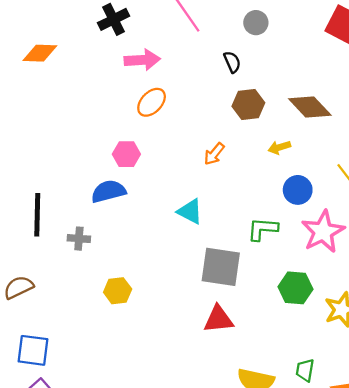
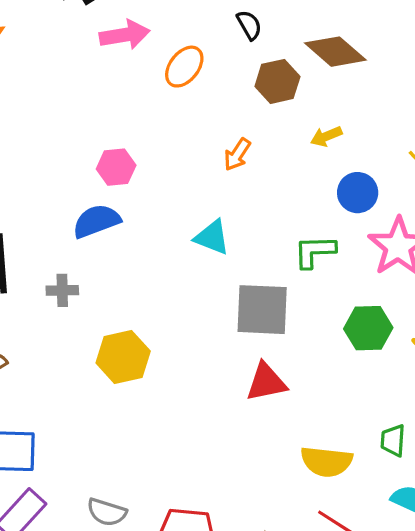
orange ellipse: (152, 102) -> (184, 67), moved
brown diamond: (310, 107) -> (335, 52), moved
yellow hexagon: (118, 291) -> (123, 357), size x1.4

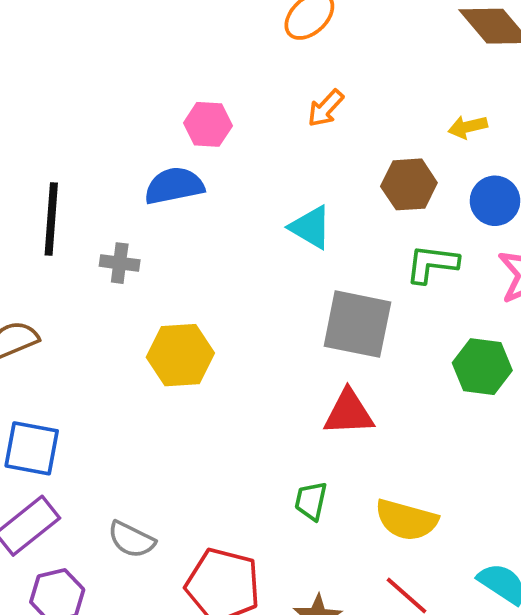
brown hexagon: (277, 81) -> (409, 184), moved
orange arrow: (237, 154) -> (326, 108), moved
green trapezoid: (393, 440) -> (311, 501), moved

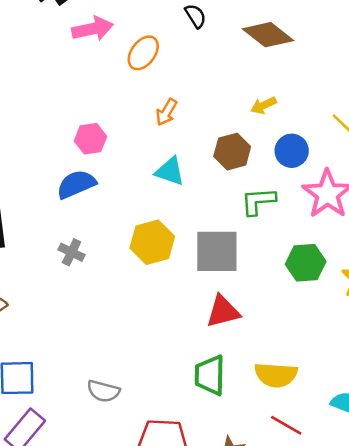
cyan triangle: (311, 227) -> (170, 171), moved
gray cross: (120, 263) -> (72, 252), moved, turned 30
yellow hexagon: (180, 355) -> (152, 242), moved
green trapezoid: (311, 501) -> (210, 375), size x1.5
gray semicircle: (131, 539) -> (103, 391), moved

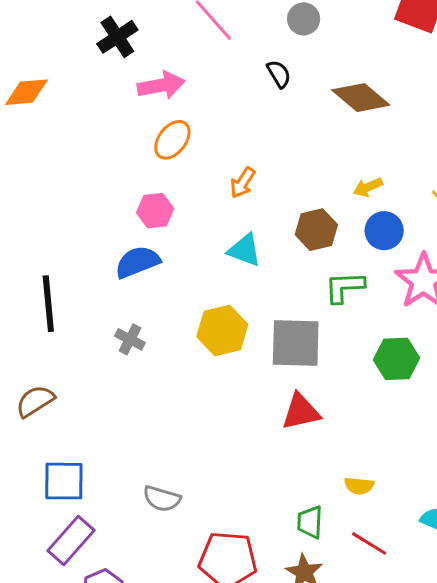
orange ellipse: (143, 53) -> (172, 140), moved
yellow arrow: (264, 105) -> (368, 187), moved
green trapezoid: (210, 375) -> (310, 522), moved, size x0.7
yellow semicircle: (276, 375) -> (359, 486), size x0.6

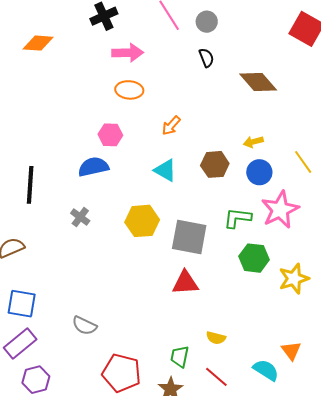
gray circle: (304, 19) -> (207, 22), moved
orange ellipse: (172, 140) -> (129, 90), turned 48
green L-shape: (344, 287) -> (237, 218), moved

